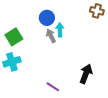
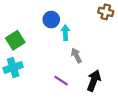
gray arrow: (51, 36) -> (76, 55), moved
purple line: (53, 87) -> (61, 81), moved

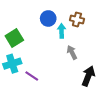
brown cross: (106, 12) -> (77, 20), moved
purple line: (61, 81) -> (32, 76), moved

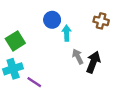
brown cross: (77, 20) -> (101, 21), moved
black arrow: (88, 76) -> (93, 62), moved

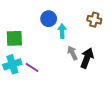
green square: (15, 41) -> (14, 38), turned 30
purple line: (34, 82) -> (32, 67), moved

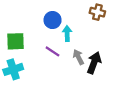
brown cross: (94, 20) -> (97, 12), moved
purple line: (32, 67) -> (53, 51), moved

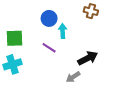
gray arrow: (78, 57) -> (73, 77), moved, turned -96
black arrow: (94, 63) -> (88, 58), turned 42

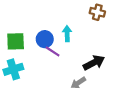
blue circle: (49, 18) -> (45, 39), moved

